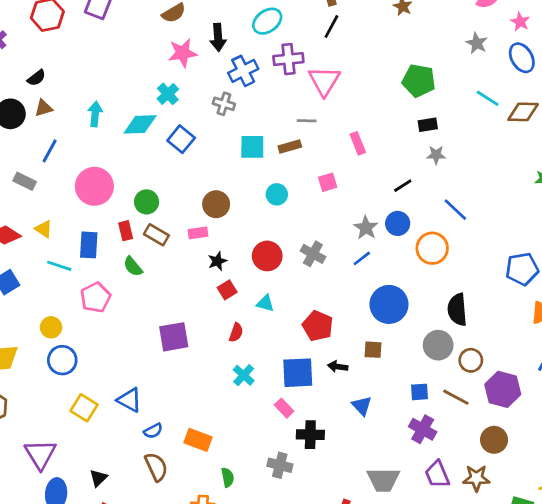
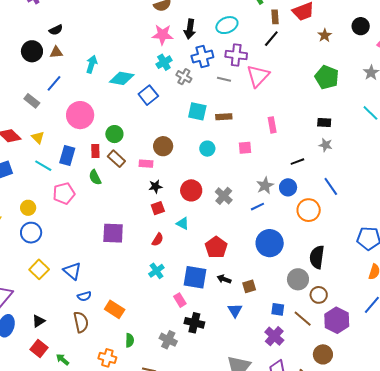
green pentagon: (419, 81) -> (327, 77), moved
cyan cross: (168, 94) -> (164, 62), moved
gray line: (307, 121) -> (224, 79), moved
brown square: (373, 350) -> (249, 286), moved, turned -32

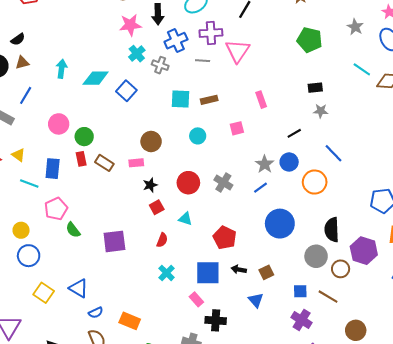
pink circle: (80, 115) -> (59, 124), size x0.7
green circle: (114, 134) -> (84, 137), moved
green semicircle: (95, 177) -> (73, 230), moved
purple hexagon: (337, 320) -> (364, 251), moved

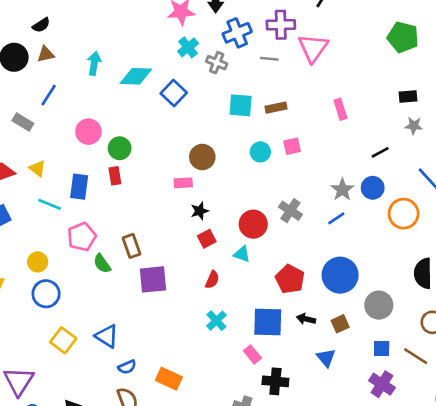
pink square: (237, 128) -> (292, 146), moved
brown rectangle: (104, 163) -> (132, 246), moved, turned 36
red circle: (188, 183) -> (253, 224), moved
blue circle: (280, 224) -> (340, 275), moved
gray circle: (316, 256) -> (379, 305), moved

